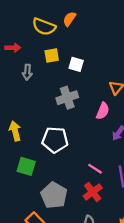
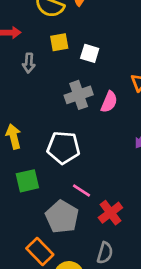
pink semicircle: (103, 111) -> (109, 102), moved
green square: (26, 166) -> (27, 181), turned -30
pink line: (95, 169) -> (81, 191), moved

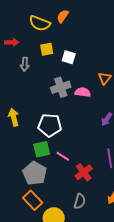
pink semicircle: (109, 102) -> (83, 92), turned -105
green square: (27, 181) -> (42, 149), moved
gray pentagon: (62, 217) -> (35, 173), moved

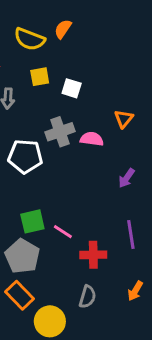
white pentagon: (50, 125) -> (25, 156), moved
red cross: (84, 172) -> (93, 255), turned 36

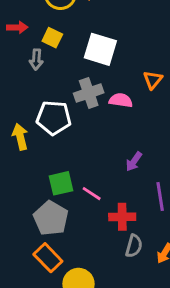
yellow square: (40, 77) -> (52, 38), moved, turned 36
white square: (72, 88) -> (100, 49), size x1.6
purple arrow: (127, 178) -> (134, 161), moved
gray semicircle: (87, 297) -> (134, 246), moved

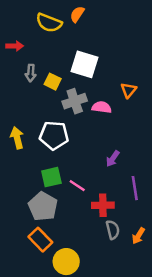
yellow square: (52, 38) -> (53, 82), moved
white pentagon: (54, 118) -> (54, 135), moved
gray semicircle: (134, 246) -> (113, 230), turned -30

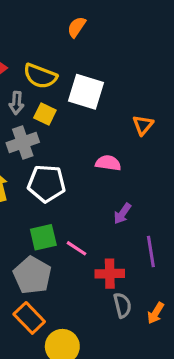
yellow semicircle: (49, 23) -> (40, 76), moved
gray cross: (75, 101) -> (23, 142), moved
pink semicircle: (102, 107) -> (108, 163), moved

